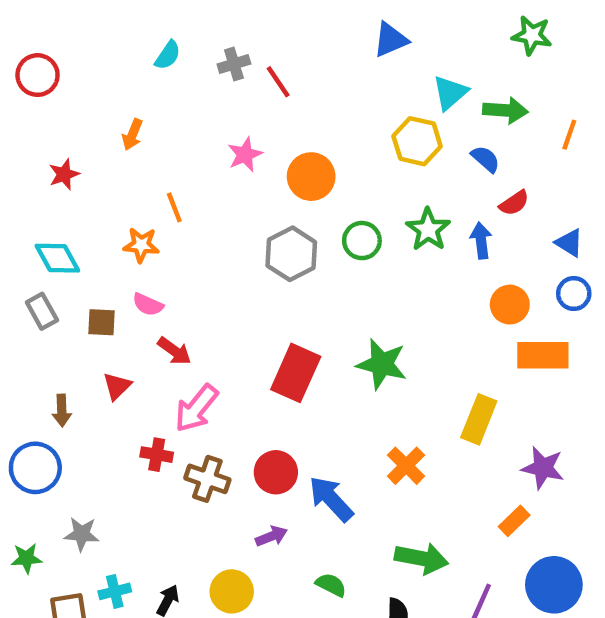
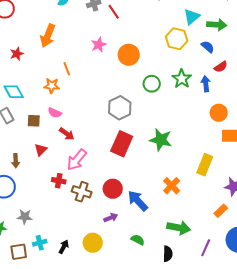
orange arrow: (132, 135) -> (48, 36), size x1.6
gray hexagon: (291, 254) -> (120, 108), moved

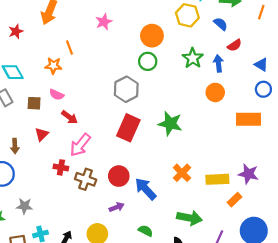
orange circle: (129, 55) -> (152, 36), moved
green circle: (152, 84) -> (148, 61), moved
orange circle: (219, 113) -> (215, 92), moved
yellow rectangle: (205, 165) -> (217, 179), moved, turned 65

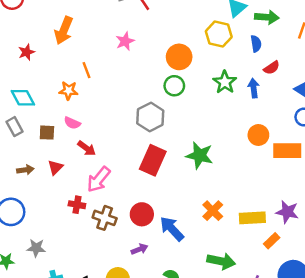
blue semicircle: (221, 24) -> (256, 44), turned 40
orange circle: (215, 92) -> (258, 135), moved
brown arrow: (15, 146) -> (25, 170), moved, turned -96

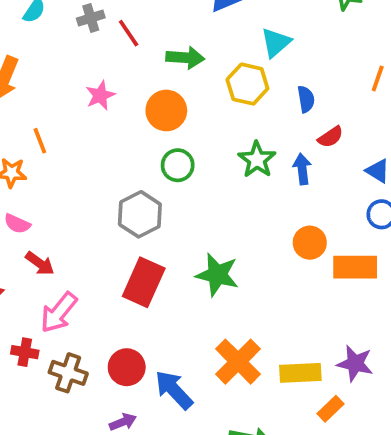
green arrow: (267, 17) -> (185, 58), moved
orange circle: (179, 57) -> (166, 110), moved
orange cross: (213, 211) -> (238, 362), size x1.4

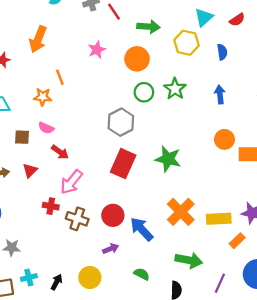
red semicircle: (331, 137) -> (237, 20), moved
green star: (257, 160) -> (175, 89), moved

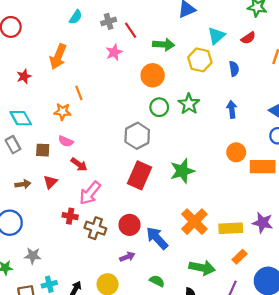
pink star: (97, 50) -> (114, 52), moved
green star: (168, 159) -> (182, 171), turned -30
orange rectangle: (237, 241) -> (239, 257), moved

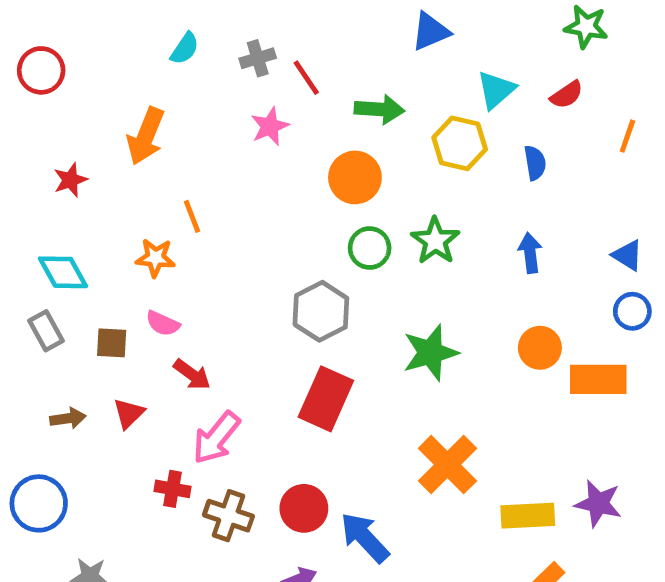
green star: (182, 171) -> (430, 353), moved
orange cross: (194, 222) -> (447, 465), moved

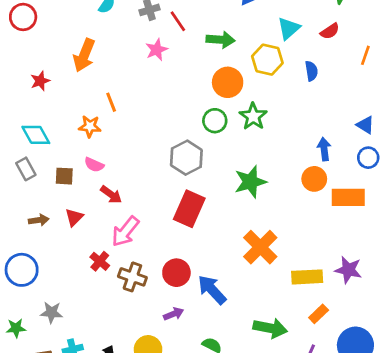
orange circle: (355, 177) -> (228, 82), moved
blue arrow: (530, 253) -> (324, 149), moved
red cross: (173, 489) -> (100, 261), turned 30

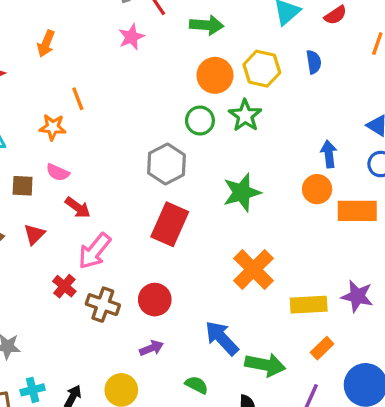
orange arrow: (84, 55) -> (46, 44), size x0.7
yellow hexagon: (267, 60) -> (262, 69), moved
blue arrow: (212, 290) -> (222, 338), moved

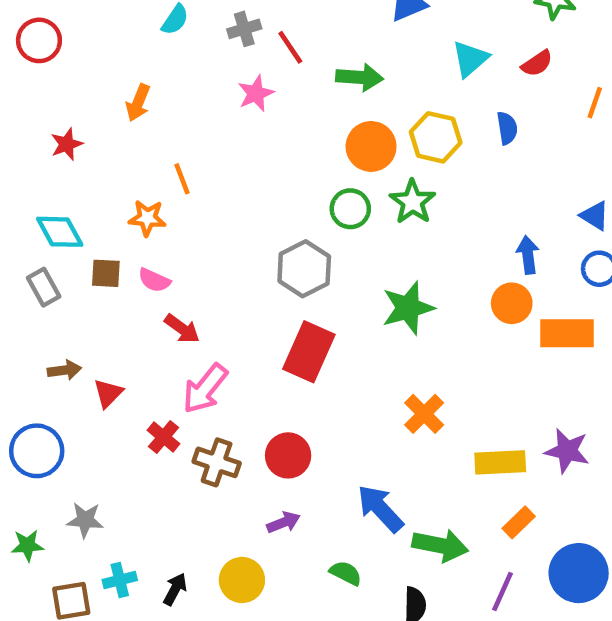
brown square: (23, 186) -> (106, 273), moved
red triangle: (34, 234) -> (108, 393), moved
orange cross: (253, 269) -> (424, 414), size x0.7

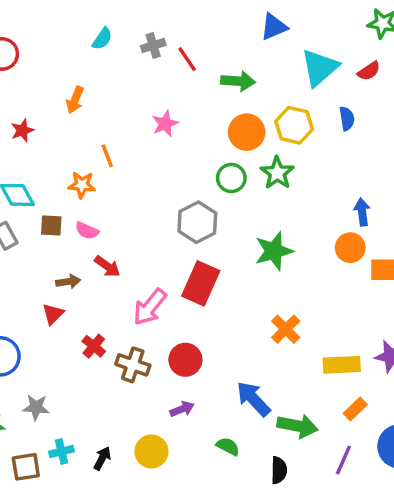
cyan triangle: (470, 59) -> (320, 68), size x1.4
pink star: (256, 93) -> (165, 124), moved
brown arrow: (64, 370) -> (68, 282), moved
pink arrow: (205, 389) -> (150, 307), moved

